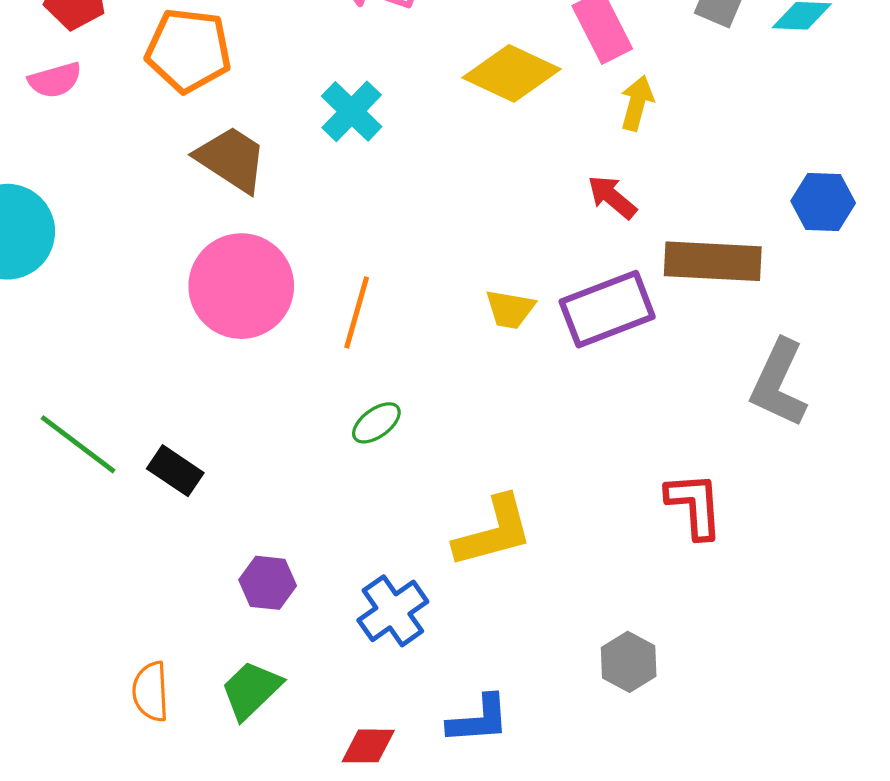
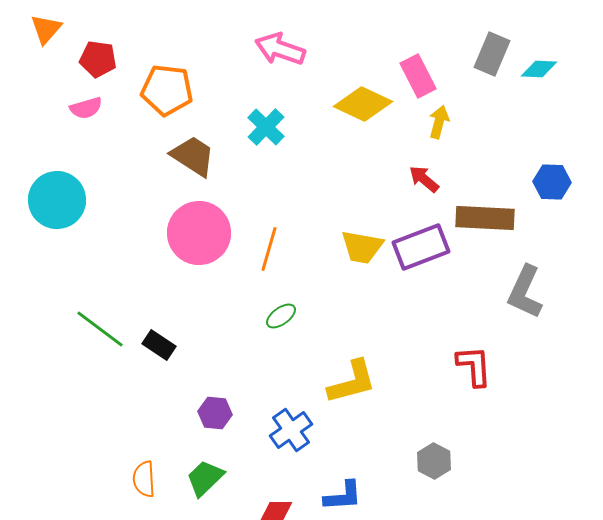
yellow trapezoid: (510, 309) -> (362, 247), size x1.4

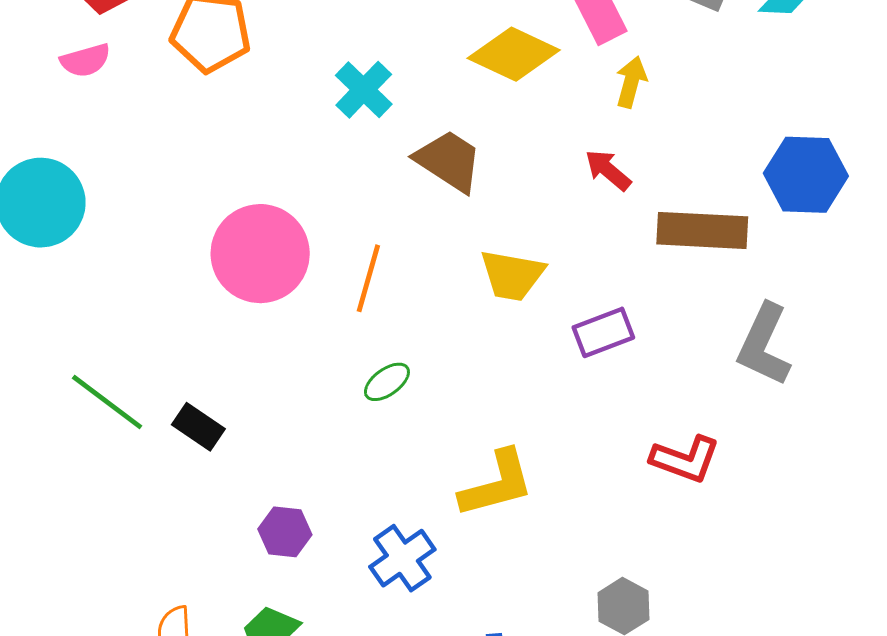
brown trapezoid: (193, 156) -> (449, 161), moved
blue hexagon: (552, 182) -> (806, 175), size x1.4
purple rectangle: (421, 247) -> (603, 332), moved, size x0.7
red L-shape: (474, 366) -> (685, 459), turned 114

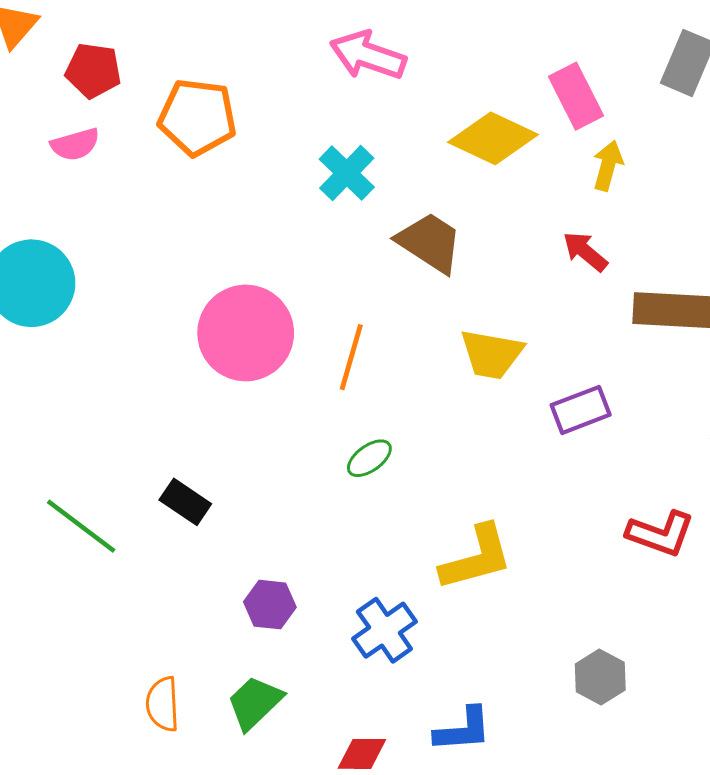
green line: (107, 402) -> (81, 526), moved

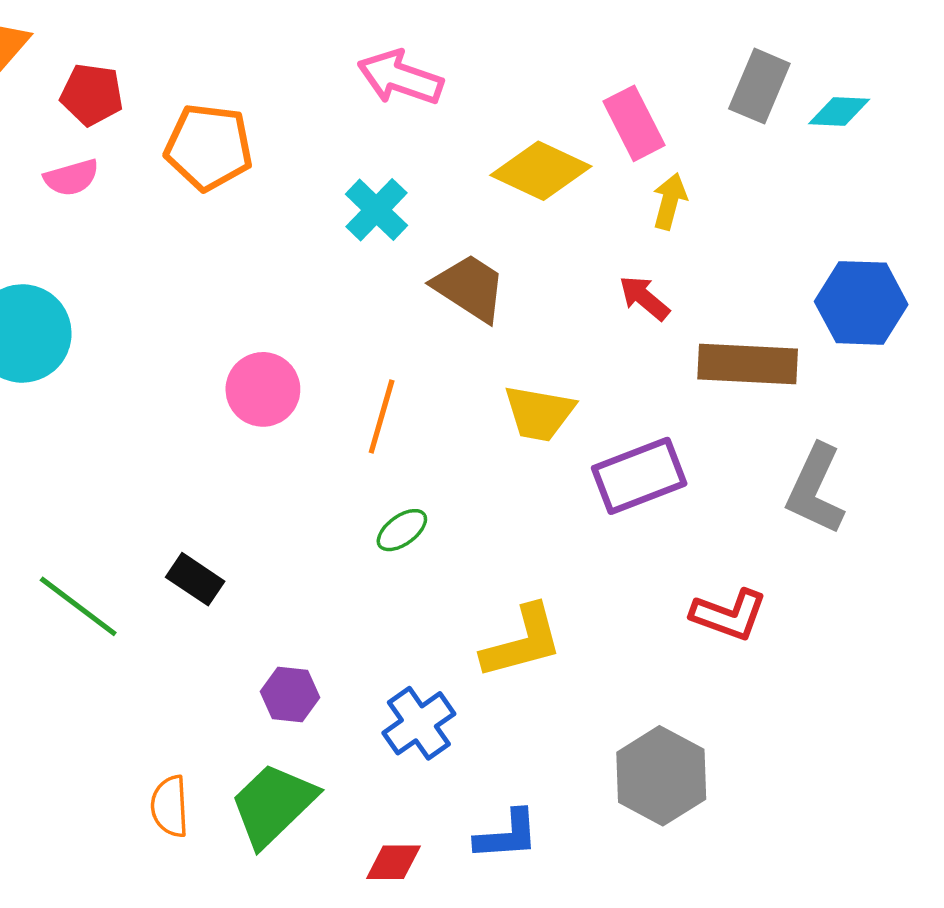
pink circle: (246, 333) -> (263, 389), size x0.7
purple rectangle: (581, 410) -> (639, 476), size x1.4
gray hexagon: (600, 677) -> (661, 776), size x1.6
green trapezoid: (255, 703) -> (273, 805), size x1.4

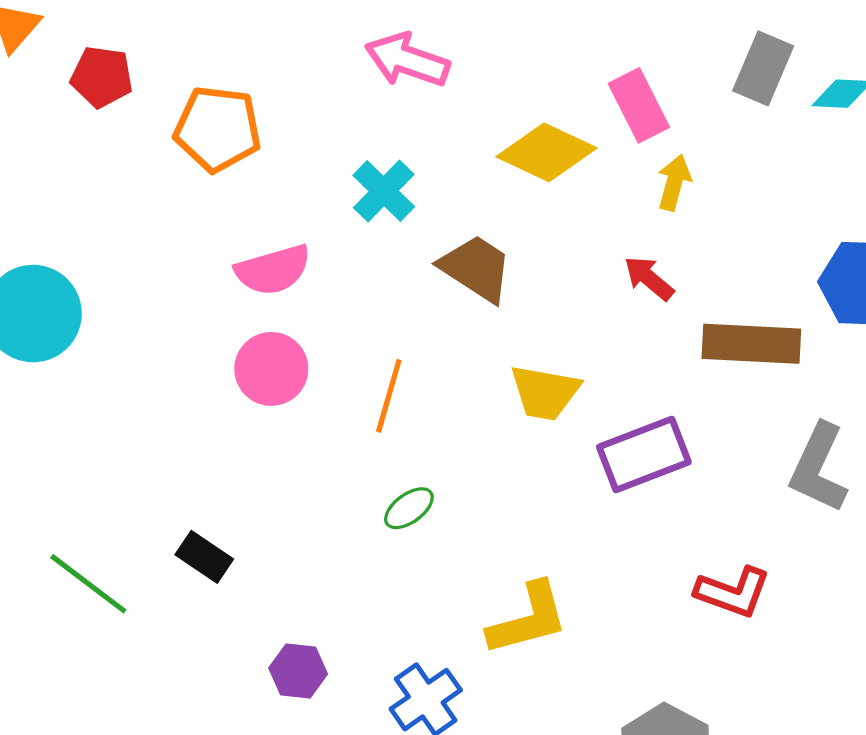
pink semicircle: (71, 178) -> (273, 270), moved, size x1.4

